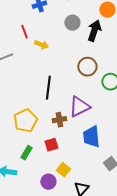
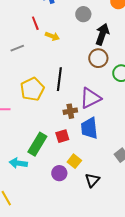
black arrow: (94, 31) -> (102, 34), moved
yellow pentagon: (25, 121) -> (32, 89), moved
blue trapezoid: (91, 137) -> (89, 128), moved
green rectangle: (26, 153) -> (37, 144), size x1.6

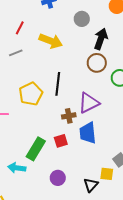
red line: (35, 23) -> (20, 28), moved, turned 48
yellow arrow: (52, 36) -> (51, 41), size x1.6
yellow square: (74, 161) -> (107, 174), moved, turned -32

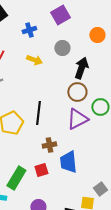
yellow arrow: (51, 41) -> (34, 60), moved, size x0.7
purple triangle: (89, 103) -> (77, 119), moved

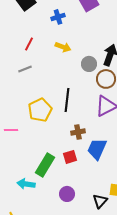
gray circle: (62, 48) -> (89, 64), moved
blue trapezoid: (68, 162) -> (97, 149), turned 30

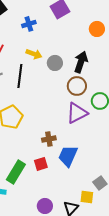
gray circle: (89, 64) -> (55, 63), moved
black line: (67, 100) -> (20, 76), moved
purple circle: (67, 194) -> (45, 206), moved

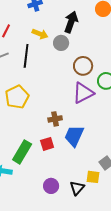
black arrow: (81, 62) -> (71, 22), moved

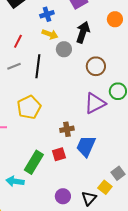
yellow arrow: (40, 34) -> (50, 34), moved
gray circle: (61, 43) -> (64, 49), moved
brown circle: (83, 66) -> (96, 66), moved
yellow square: (93, 177) -> (105, 187), turned 32

